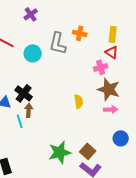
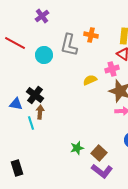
yellow semicircle: (79, 101) -> (90, 80), moved, turned -104
green star: (60, 152) -> (77, 148), moved, size x0.6

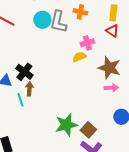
cyan circle: (44, 55) -> (42, 20), moved
pink cross: (112, 69) -> (87, 43), moved
green star: (77, 148) -> (66, 125), size x1.6

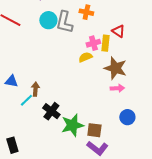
yellow rectangle: (113, 13) -> (105, 43), moved
black cross: (24, 72) -> (51, 111), moved
cyan line: (20, 100) -> (26, 100), turned 64
brown square: (88, 130) -> (94, 130), turned -35

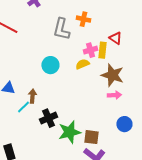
cyan circle: (48, 20) -> (50, 65), moved
black cross: (51, 111) -> (48, 118), turned 30

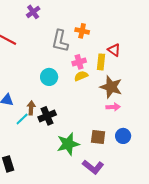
pink cross: (90, 50) -> (79, 62), moved
black cross: (48, 118) -> (47, 116), moved
brown square: (91, 137) -> (98, 137), moved

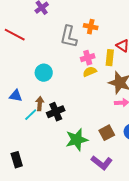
cyan circle: (49, 77) -> (44, 73), moved
brown square: (98, 137) -> (107, 133), turned -35

